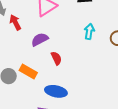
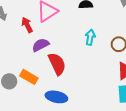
red arrow: (15, 22) -> (27, 25), moved
red semicircle: (56, 58) -> (57, 64), size x1.6

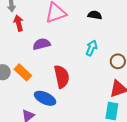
red arrow: (27, 25) -> (19, 23), moved
red semicircle: (57, 64) -> (62, 77), moved

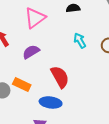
cyan arrow: (92, 48) -> (80, 41), turned -35

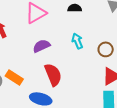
purple semicircle: (31, 52) -> (41, 46), moved

